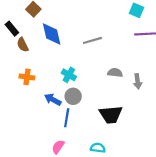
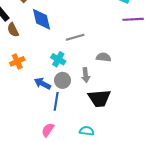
gray line: (92, 40) -> (75, 37), moved
orange cross: (27, 77) -> (17, 61), turned -32
gray arrow: (138, 81) -> (86, 75), moved

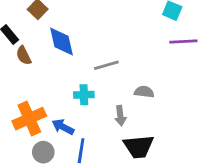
cyan cross: (58, 59) -> (84, 95), turned -32
orange cross: (17, 61) -> (29, 119), moved, size x1.6
gray circle: (62, 80) -> (43, 152), moved

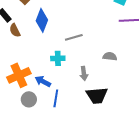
blue diamond: (61, 41) -> (42, 20), turned 35
gray semicircle: (144, 92) -> (110, 56), moved

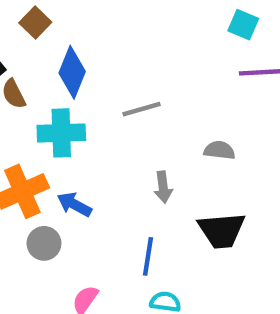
cyan cross: (58, 58) -> (61, 133), moved, size x1.5
black trapezoid: (97, 95) -> (222, 230), moved
blue line: (56, 98) -> (148, 256), moved

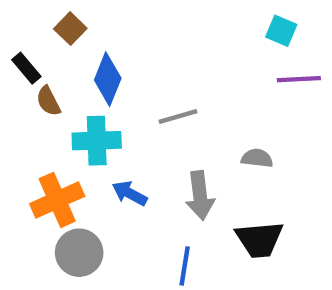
gray arrow: (163, 187) -> (200, 196), size x1.5
blue arrow: (74, 204) -> (130, 193), moved
gray circle: (44, 243) -> (79, 253), size x1.4

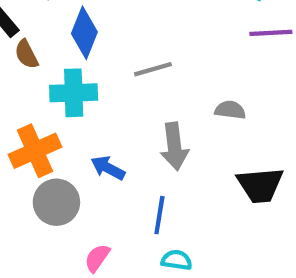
blue arrow: (130, 193) -> (108, 168), moved
black trapezoid: (259, 240) -> (260, 185), moved

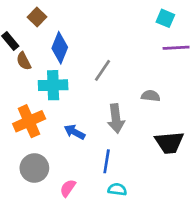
gray line: (153, 69) -> (103, 70), turned -40
gray circle: (56, 202) -> (34, 168), moved

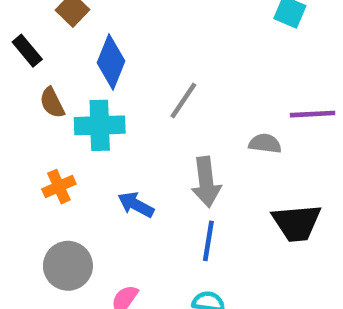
purple line: (176, 48) -> (313, 114), moved
brown semicircle: (24, 61) -> (52, 103), moved
orange cross: (29, 121) -> (59, 187), size x0.6
blue line: (107, 161) -> (208, 241), moved

